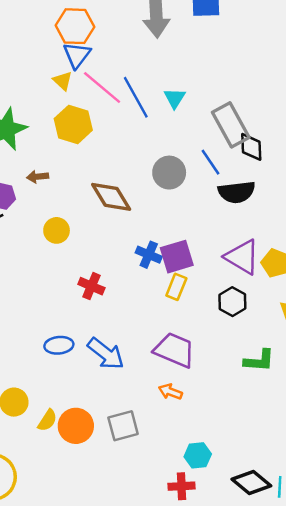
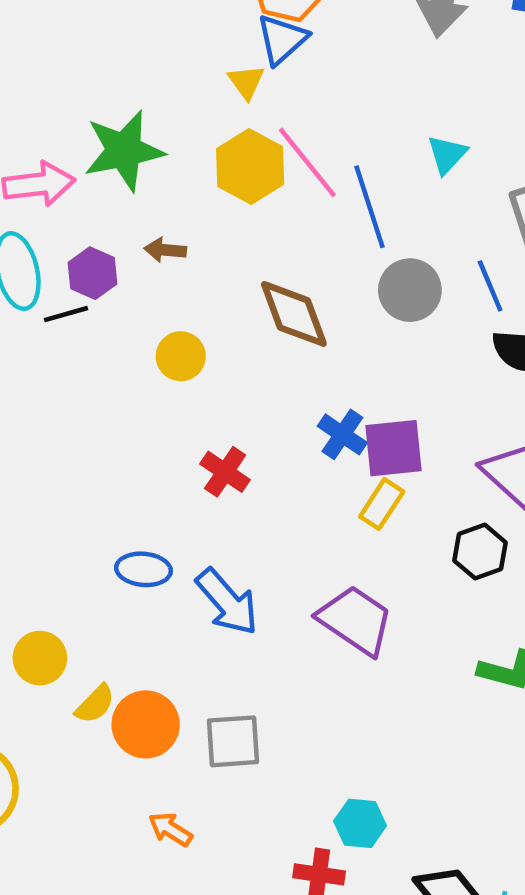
pink line: (102, 88) -> (307, 162), moved
blue line: (136, 97) -> (370, 207), moved
orange arrow: (170, 392) -> (170, 829), moved

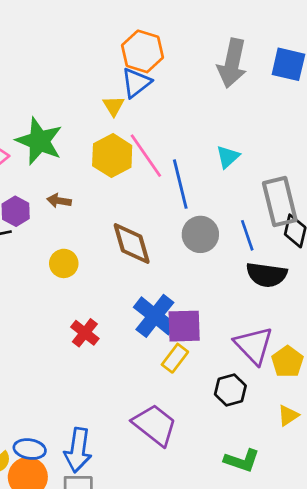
green star: (124, 151) -> (39, 141), turned 30
blue cross: (342, 434) -> (155, 316), size x1.5
blue ellipse: (143, 569) -> (30, 449), moved
blue arrow: (227, 602) -> (78, 450), moved, turned 45

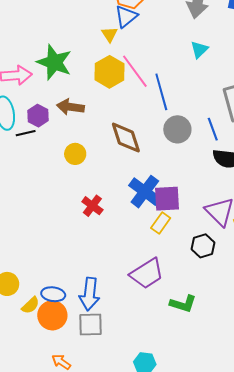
cyan triangle: (228, 157) -> (199, 50), moved
brown arrow: (59, 201) -> (70, 107), size x1.5
purple trapezoid: (155, 425) -> (147, 274), turned 111
green L-shape: (242, 461) -> (183, 304), moved

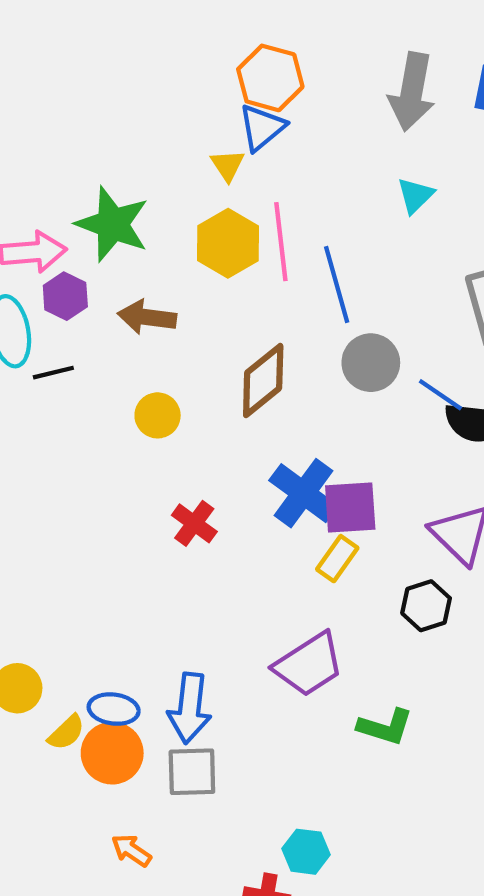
pink line: (135, 71) -> (281, 242), turned 30
purple hexagon: (38, 116) -> (65, 296), moved
blue line: (213, 129) -> (440, 395), moved, turned -35
brown diamond: (126, 138) -> (263, 380), turned 69

